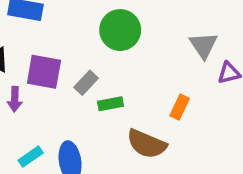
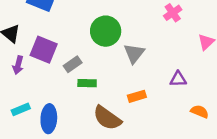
gray triangle: (203, 45) -> (134, 53), moved
orange rectangle: (180, 107) -> (137, 96), turned 36

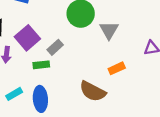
purple square: (44, 50) -> (27, 38), turned 35
green rectangle: (87, 83) -> (41, 65), moved

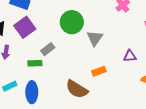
purple square: (27, 38) -> (25, 27), moved

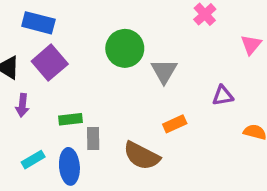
gray rectangle: (48, 49) -> (93, 139), moved, turned -48

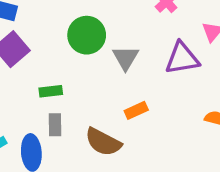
purple triangle: (223, 96) -> (182, 58), moved, size x1.6
green rectangle: (70, 119) -> (51, 91), moved

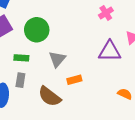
green circle: (87, 35) -> (37, 30), moved
gray triangle: (126, 58) -> (57, 59), moved

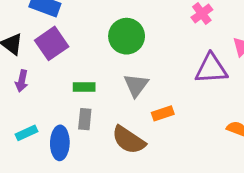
green circle: (37, 30) -> (127, 36), moved

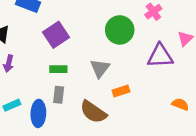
green circle: (127, 36) -> (120, 30), moved
purple square: (52, 43) -> (56, 35), moved

